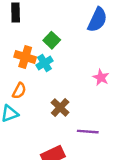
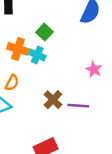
cyan cross: (44, 63) -> (37, 55), turned -35
purple line: (88, 132) -> (78, 106), moved

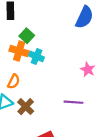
green square: (44, 32) -> (27, 36), moved
brown cross: (53, 100) -> (26, 107), moved

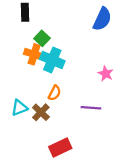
cyan cross: (37, 56) -> (52, 60), size x1.5
orange semicircle: (14, 82) -> (55, 93), moved

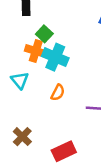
cyan triangle: (19, 108) -> (20, 80), moved, turned -48
brown cross: (41, 112) -> (22, 137), moved

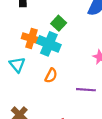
green square: (44, 34) -> (59, 23), moved

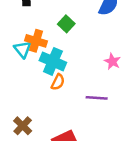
cyan cross: (49, 44) -> (53, 61), moved
cyan triangle: (17, 65) -> (23, 49), moved

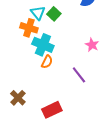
cyan triangle: (23, 49) -> (38, 13), moved
purple line: (97, 98) -> (79, 75), turned 48

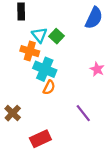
purple line: (79, 75) -> (83, 113), moved
brown cross: (18, 98) -> (13, 113), moved
red rectangle: (52, 110) -> (40, 139), moved

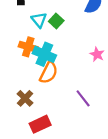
orange cross: (30, 51) -> (28, 47), moved
orange semicircle: (49, 87) -> (49, 73), size x1.5
brown cross: (13, 113) -> (25, 98), moved

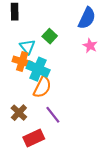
cyan triangle: (39, 20) -> (27, 47), moved
pink star: (97, 54) -> (90, 46), moved
purple line: (83, 98) -> (53, 115), moved

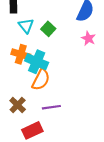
cyan triangle: (27, 47) -> (26, 26), moved
purple line: (53, 115) -> (51, 107), turned -60

